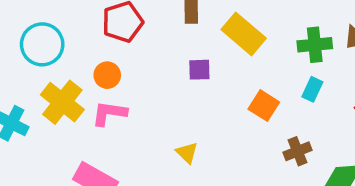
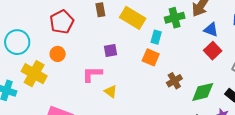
purple square: (199, 70) -> (110, 50), moved
cyan rectangle: (312, 89) -> (156, 37), moved
pink L-shape: (109, 113) -> (92, 74), moved

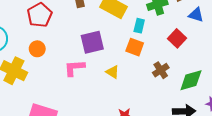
purple square: (110, 50) -> (92, 42), size x1.6
red square: (213, 51) -> (177, 38), moved
yellow triangle: (111, 91) -> (113, 72), moved

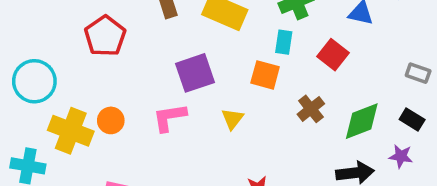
cyan rectangle: (139, 26) -> (284, 42), moved
orange circle: (37, 49) -> (111, 120), moved
yellow triangle: (113, 72) -> (232, 119), turned 40

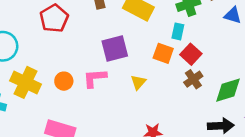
red square: (333, 55) -> (191, 54), moved
orange circle: (111, 120) -> (64, 81), moved

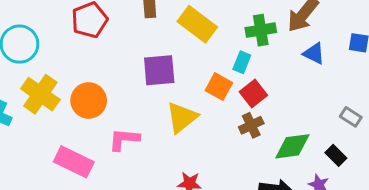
pink L-shape: (95, 78) -> (124, 139), moved
orange circle: (64, 81) -> (89, 100), size x1.5
yellow triangle: (138, 82) -> (182, 117), size x1.6

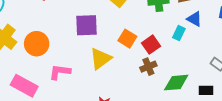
cyan rectangle: (242, 62) -> (179, 33), moved
black rectangle: (336, 155) -> (206, 90), turned -48

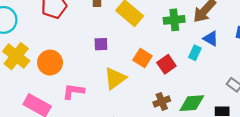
purple square: (87, 25) -> (101, 44), size x0.6
brown cross: (148, 67) -> (162, 101), moved

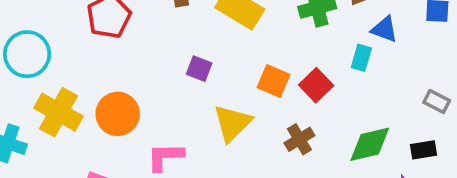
purple square: (101, 44) -> (199, 69), turned 32
brown cross: (162, 101) -> (299, 139), moved

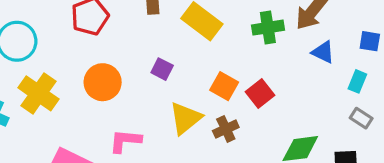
cyan rectangle: (361, 58) -> (357, 81), moved
orange circle: (118, 114) -> (103, 82), moved
brown cross: (299, 139) -> (226, 129), moved

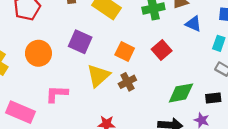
purple square: (162, 69) -> (80, 42), size x1.5
red square: (260, 93) -> (162, 50), moved

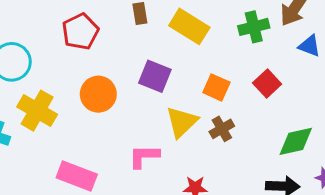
pink L-shape: (57, 94) -> (144, 156), moved

